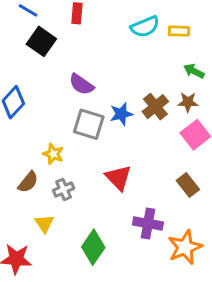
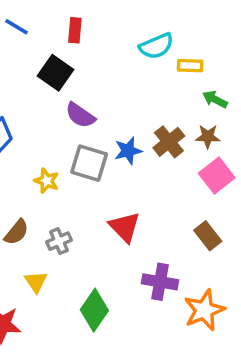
yellow rectangle: (179, 31) -> (190, 66), moved
black square: (41, 41) -> (55, 73), moved
yellow star: (53, 154) -> (47, 181), moved

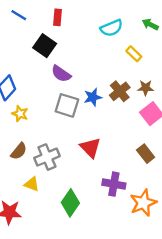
yellow rectangle: (190, 66) -> (134, 54), moved, turned 42
green arrow: (215, 99) -> (150, 24), moved
yellow star: (47, 181) -> (20, 114), moved
gray cross: (59, 241) -> (47, 157), size x1.5
yellow triangle: (36, 282) -> (32, 184), turned -35

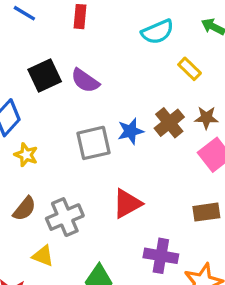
black square: (45, 46) -> (45, 76), moved, turned 30
purple semicircle: (61, 74) -> (85, 81), moved
gray square: (67, 105) -> (93, 143), turned -30
red triangle: (90, 148) -> (127, 204), turned 45
brown rectangle: (146, 154) -> (206, 212), turned -60

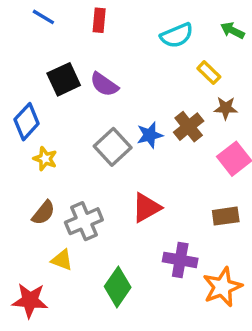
brown star: (206, 118) -> (226, 108), moved
gray square: (93, 143) -> (113, 147), turned -30

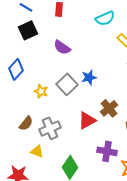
black square: (64, 79) -> (28, 30), moved
brown cross: (189, 127) -> (109, 108), moved
yellow star: (45, 159) -> (41, 91), moved

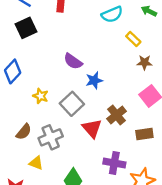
purple semicircle: (62, 47) -> (73, 61), moved
gray square: (67, 84) -> (72, 104), moved
red triangle: (87, 120) -> (92, 128), turned -42

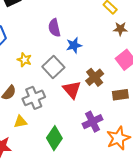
purple semicircle: (73, 61) -> (54, 28), turned 42
yellow triangle: (36, 163) -> (20, 122), turned -32
purple cross: (114, 163) -> (93, 122), turned -36

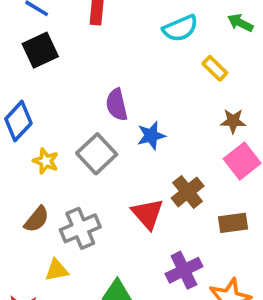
brown star: (120, 29) -> (233, 121), moved
yellow star: (24, 60) -> (46, 161), moved
gray square: (53, 67) -> (97, 154), moved

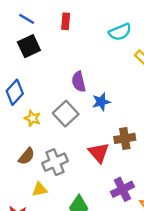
brown cross: (188, 192) -> (125, 138), turned 30

